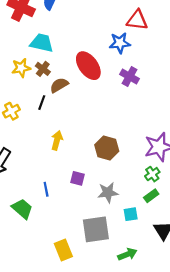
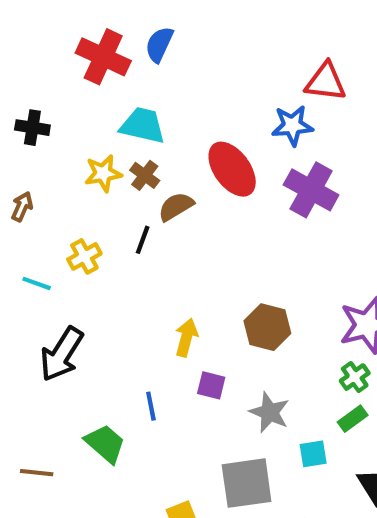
purple cross: (130, 76) -> (311, 190), size x1.4
yellow arrow: (57, 140) -> (186, 338), moved
gray star: (108, 193) -> (269, 412), turned 30

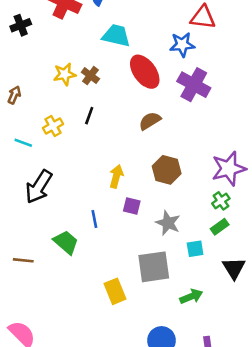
cyan trapezoid: (143, 125) -> (116, 36), moved
black cross: (32, 128) -> (21, 25), moved, turned -30
brown semicircle: (176, 207) -> (150, 121), moved

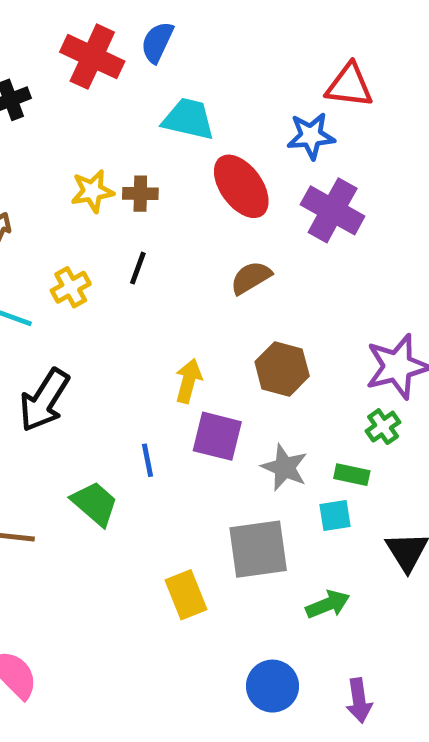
brown cross: (90, 76) -> (140, 194), turned -36
purple square: (132, 206) -> (217, 436), size x1.5
green rectangle: (220, 227) -> (352, 475), moved, turned 48

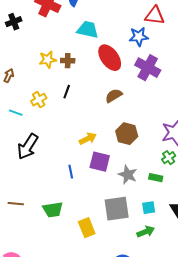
yellow arrow: (188, 381) -> (88, 139), turned 48
green trapezoid: (95, 503) -> (53, 210), moved, turned 130
cyan square: (335, 515) -> (149, 208), moved

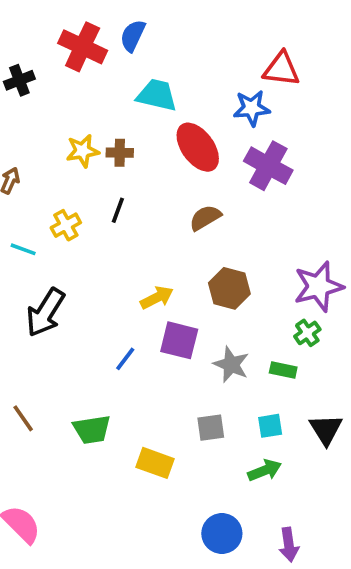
blue line: (71, 172) -> (125, 359), turned 48
brown line: (16, 204) -> (23, 418), turned 49
gray square: (117, 209) -> (211, 428), size x0.6
yellow rectangle: (87, 228) -> (155, 463), turned -48

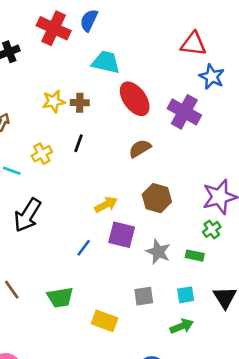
blue star: (252, 108) -> (212, 77), moved, turned 30

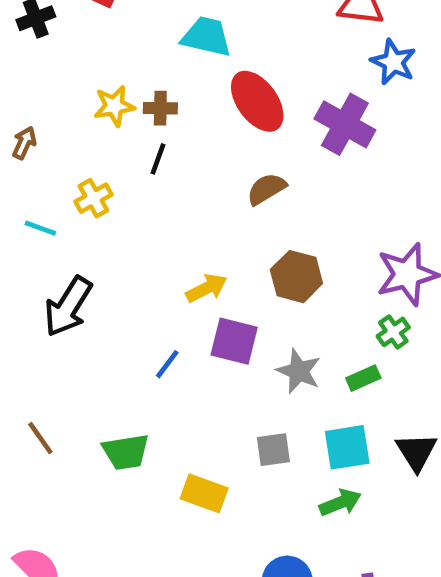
black line: (78, 143) -> (158, 159), moved
green rectangle: (195, 256) -> (363, 378), turned -36
cyan square: (186, 295) -> (347, 447), size x1.5

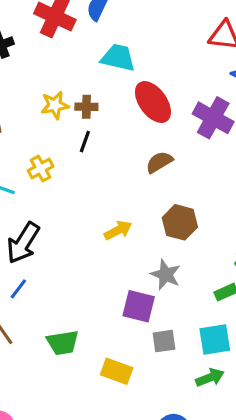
purple square: (234, 341) -> (139, 306), moved
blue line: (167, 364) -> (18, 289), moved
gray star: (299, 371) -> (166, 275), moved

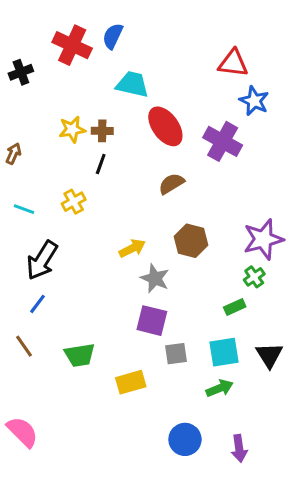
yellow cross: (41, 169) -> (74, 202), moved
gray star: (166, 275) -> (155, 278), moved
yellow rectangle: (117, 371) -> (131, 382), turned -36

